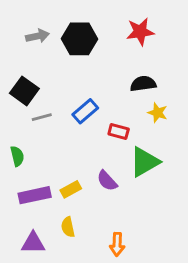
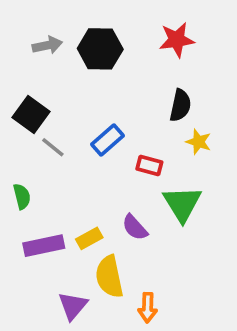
black semicircle: (143, 84) -> (180, 105), turned 110
gray line: (42, 117) -> (53, 147), turned 54
green triangle: (145, 162) -> (182, 204), turned -32
yellow semicircle: (68, 227) -> (109, 277), moved, size x1.6
purple triangle: (33, 243) -> (73, 306), moved, turned -50

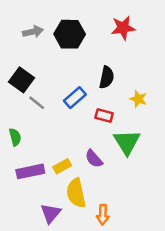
black semicircle: (180, 105) -> (107, 77), moved

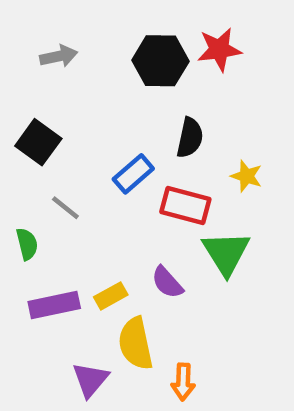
black hexagon: (70, 34) -> (160, 61), moved
gray line: (37, 103) -> (65, 208), moved
red rectangle: (104, 116) -> (185, 206), size x1.5

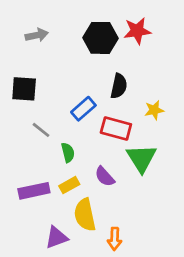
black square: (38, 142) -> (24, 89), turned -32
yellow star: (246, 176) -> (154, 110), turned -30
green semicircle: (27, 244) -> (68, 153), moved
purple triangle: (90, 380) -> (57, 237), turned 30

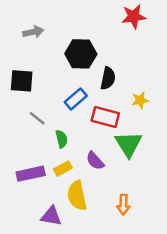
red star: (137, 31) -> (134, 17), moved
black hexagon: (100, 38) -> (81, 54), moved
purple triangle: (57, 237) -> (51, 216), turned 30
orange arrow: (115, 239) -> (123, 205), moved

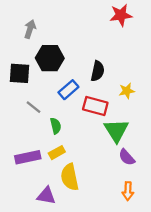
gray arrow: (33, 32) -> (30, 29), turned -60
black hexagon: (81, 54) -> (50, 58), moved
purple semicircle: (95, 161) -> (127, 157), moved
orange arrow: (123, 205) -> (128, 191), moved

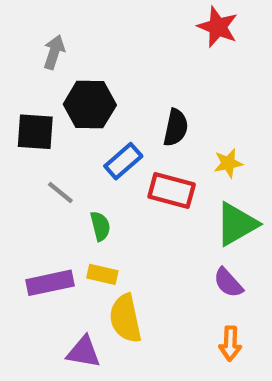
red star: (121, 15) -> (218, 27), turned 30
green triangle: (116, 130) -> (237, 224), moved, turned 32
yellow rectangle: (57, 153) -> (102, 274), turned 42

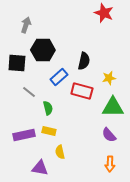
green triangle: (237, 224) -> (113, 107), turned 30
yellow semicircle: (125, 318) -> (60, 152), size x0.6

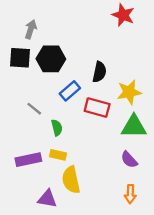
black square: (17, 63) -> (20, 58), moved
yellow star: (109, 78) -> (129, 92), size x1.5
yellow semicircle: (60, 152) -> (71, 180), size x1.6

